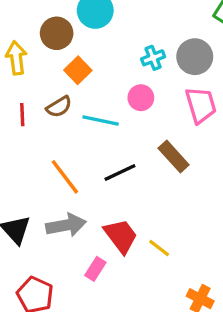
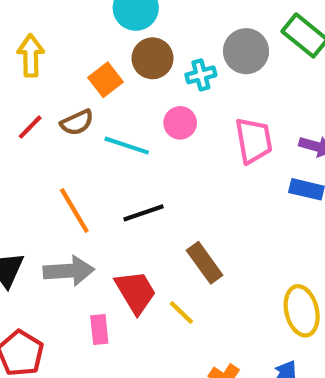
brown circle: (57, 33) -> (152, 58), moved
gray circle: (195, 57) -> (246, 51), moved
red line: (22, 115) -> (30, 127), turned 40
brown rectangle: (174, 156) -> (205, 263), moved
pink rectangle: (95, 269) -> (99, 329), turned -45

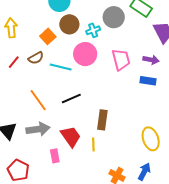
pink circle: (180, 123) -> (85, 54), size x1.5
brown rectangle: (205, 263) -> (102, 120), turned 48
yellow line: (181, 312) -> (93, 144), turned 48

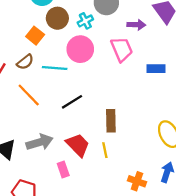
purple arrow: (151, 60) -> (136, 25), moved
orange line: (38, 100) -> (29, 95), moved

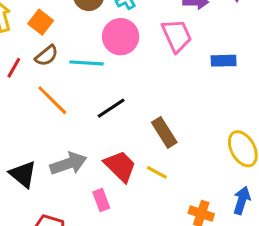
orange square: (35, 36) -> (41, 22), moved
brown rectangle: (111, 121) -> (164, 132), turned -30
yellow line: (105, 150) -> (157, 172), turned -49

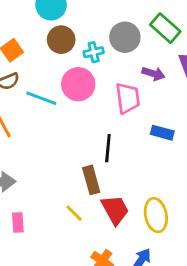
black line: (111, 108) -> (108, 148), moved, turned -68
red trapezoid: (120, 166) -> (115, 210), moved

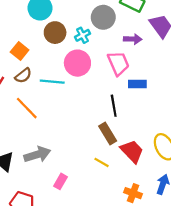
blue rectangle: (162, 133) -> (137, 84), moved
pink rectangle: (18, 222) -> (60, 181), turned 49

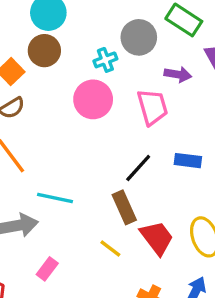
brown circle: (55, 33) -> (44, 51), moved
cyan line: (52, 82) -> (55, 198), moved
blue rectangle: (137, 84) -> (188, 161), moved
black line: (114, 106) -> (138, 168), turned 45

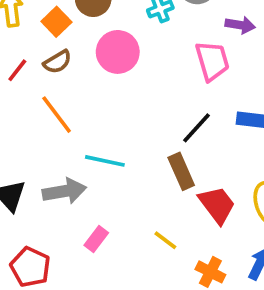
pink circle: (93, 99) -> (118, 52), moved
yellow line: (110, 248) -> (165, 240), moved

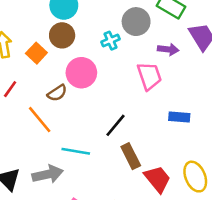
brown semicircle: (58, 62) -> (57, 93), moved
black line: (196, 128) -> (115, 125), moved

